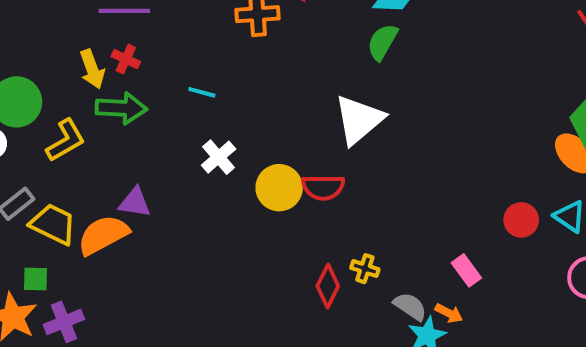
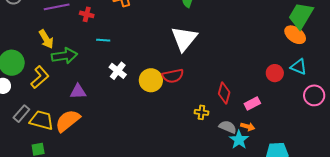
red cross: (126, 59) -> (87, 14), moved
purple triangle: (135, 202) -> (78, 92), moved
pink rectangle: (466, 270) -> (252, 103), turned -70
red diamond: (328, 286) -> (224, 93), moved

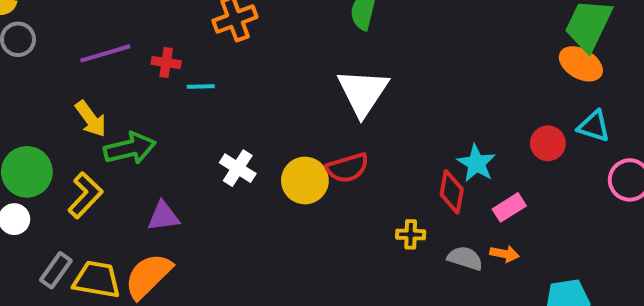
cyan line: (103, 40) -> (201, 87), moved
cyan star: (239, 140) -> (476, 163), moved

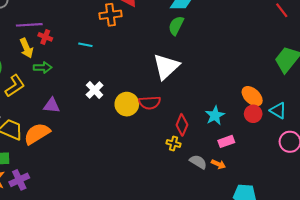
purple line: (105, 53) -> (29, 25), moved
red cross: (166, 63) -> (45, 37), moved
orange ellipse: (581, 64) -> (252, 96), moved
green arrow: (130, 148) -> (43, 67), size x0.7
red diamond: (452, 192) -> (182, 125), moved

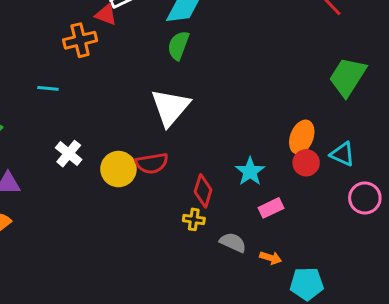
orange ellipse: (252, 96) -> (302, 137), turned 75
orange arrow: (218, 164) -> (271, 258), moved

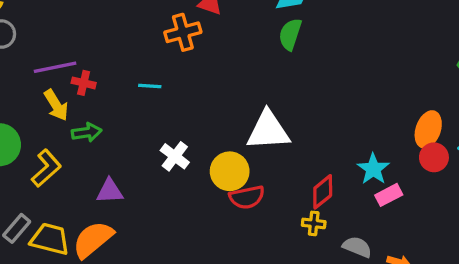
white triangle: (170, 107) -> (268, 131), moved, turned 48
red semicircle: (152, 163) -> (247, 197), moved
red diamond: (203, 191) -> (323, 192), turned 36
pink rectangle: (271, 208) -> (389, 195), moved

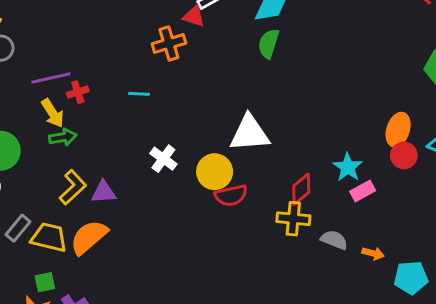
red cross: (84, 83) -> (78, 92), turned -30
green arrow: (87, 132) -> (63, 137), moved
yellow L-shape: (46, 168) -> (73, 187), moved
yellow cross: (314, 223) -> (293, 219), size x1.5

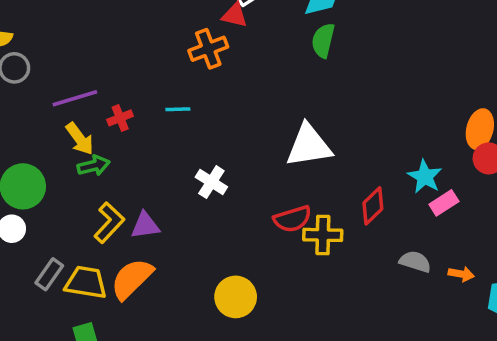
red cross: (78, 92) -> (120, 118), moved
yellow circle: (215, 172) -> (236, 297), moved
yellow cross: (293, 219) -> (323, 235), moved

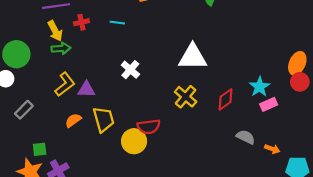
red semicircle: (292, 219) -> (149, 127), moved
yellow cross: (323, 235) -> (186, 97), moved, turned 30
orange semicircle: (132, 279) -> (73, 120), size x0.6
yellow trapezoid: (86, 282) -> (104, 119), moved, turned 56

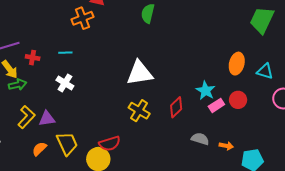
red cross: (81, 22) -> (33, 58), turned 32
white cross: (130, 70) -> (65, 83), moved
red circle: (300, 82) -> (238, 100), moved

